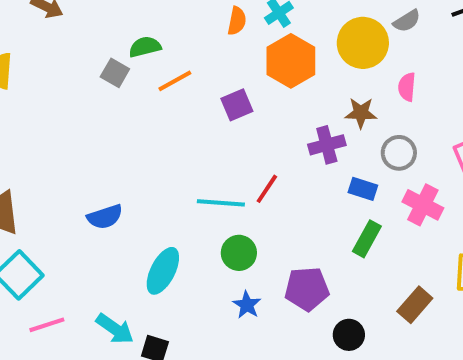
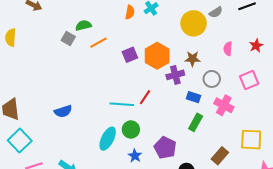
orange hexagon: (291, 61) -> (157, 56), moved
pink semicircle: (407, 87) -> (228, 49), moved
cyan ellipse: (163, 271) -> (108, 139), moved
purple pentagon: (307, 289) -> (165, 148), turned 30

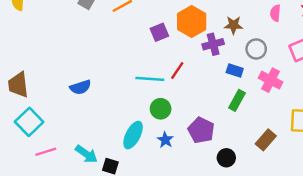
purple square: (130, 55) -> (159, 32), moved
cyan ellipse: (108, 139) -> (133, 135), moved

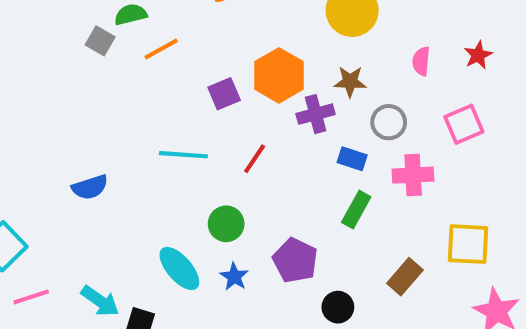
cyan line: (150, 79) -> (183, 155), moved
pink cross: (271, 80) -> (413, 175), turned -30
cyan ellipse: (133, 135) -> (179, 269), turned -68

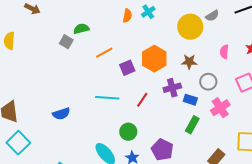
orange line: (161, 49) -> (104, 53), moved
purple cross: (316, 114) -> (172, 88), moved
pink cross: (413, 175) -> (220, 108), turned -30

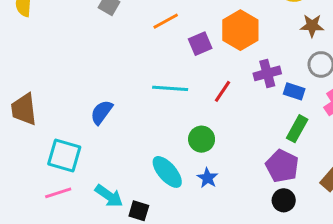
brown star: (189, 62) -> (312, 26), moved
blue semicircle: (61, 114) -> (102, 112), turned 144
cyan square: (18, 143) -> (64, 156), moved, turned -30
purple pentagon: (162, 150) -> (282, 166), moved

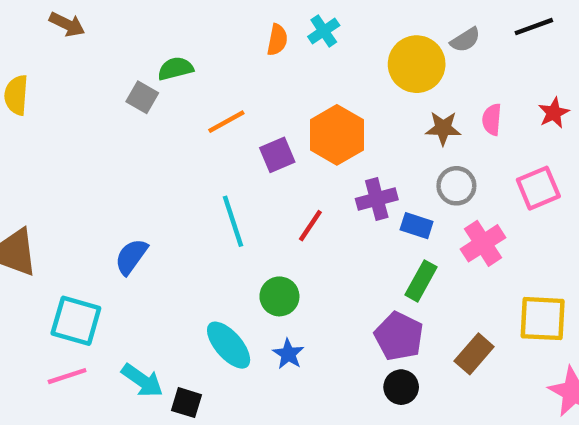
cyan line: (170, 88) -> (233, 221), turned 68

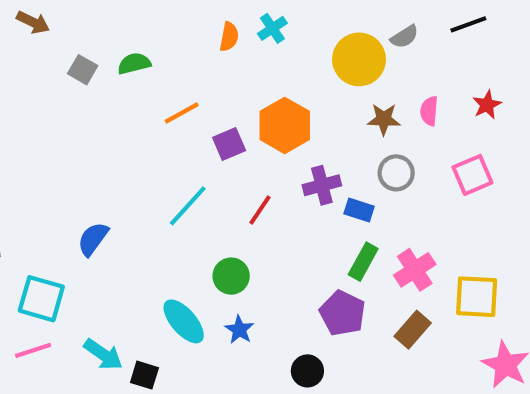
gray square: (142, 97) -> (83, 70), moved
cyan line: (233, 221) -> (188, 206), turned 60
pink cross: (483, 243) -> (415, 270), moved
black circle: (401, 387) -> (307, 371), moved

